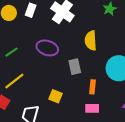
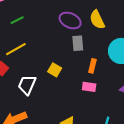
yellow semicircle: (91, 41) -> (97, 20), turned -30
purple ellipse: (47, 48) -> (70, 20), moved

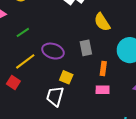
purple ellipse: (70, 20) -> (53, 51), moved
white trapezoid: (27, 85) -> (55, 96), moved

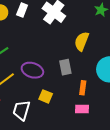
yellow semicircle: (102, 22) -> (82, 41), turned 54
white trapezoid: (55, 96) -> (21, 110), moved

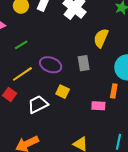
orange rectangle: (83, 88) -> (114, 91), moved
white trapezoid: (21, 110) -> (38, 104), turned 45

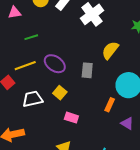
pink rectangle: (98, 106) -> (71, 118), moved

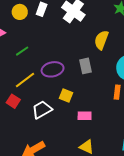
purple ellipse: (55, 64) -> (53, 69), turned -30

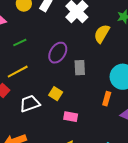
yellow semicircle: (101, 40) -> (102, 34), moved
purple ellipse: (53, 69) -> (58, 53), moved, turned -55

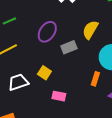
yellow semicircle: (102, 34) -> (90, 30), moved
gray rectangle: (80, 68) -> (69, 47), turned 70

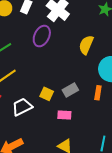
purple ellipse: (47, 32) -> (42, 36), moved
gray rectangle: (69, 47) -> (70, 90), moved

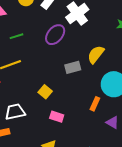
gray rectangle: (70, 90) -> (73, 67), moved
white trapezoid: (22, 107) -> (15, 112), moved

